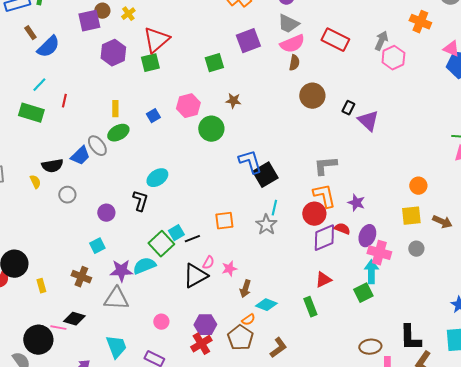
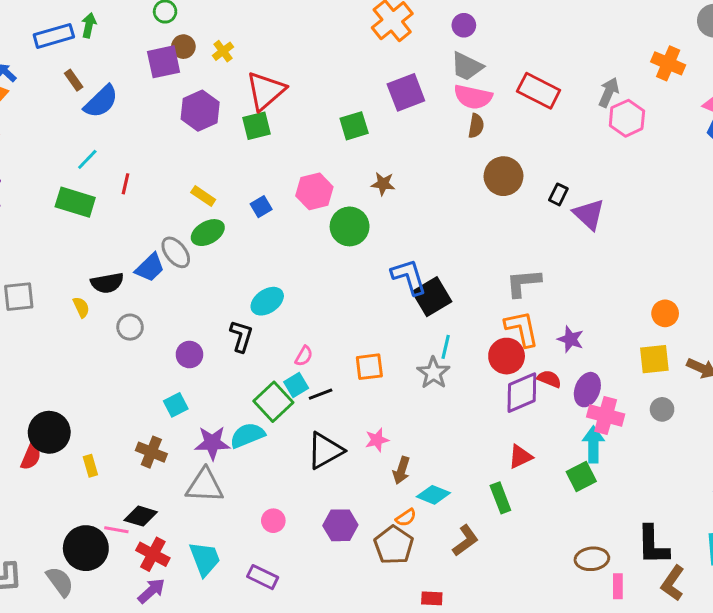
pink semicircle: (292, 44) -> (473, 97), turned 35
yellow rectangle: (115, 109) -> (203, 196), turned -56
pink semicircle: (208, 263) -> (304, 356), moved
red cross: (201, 344) -> (153, 554), moved, turned -30
brown L-shape: (278, 348) -> (465, 540), moved

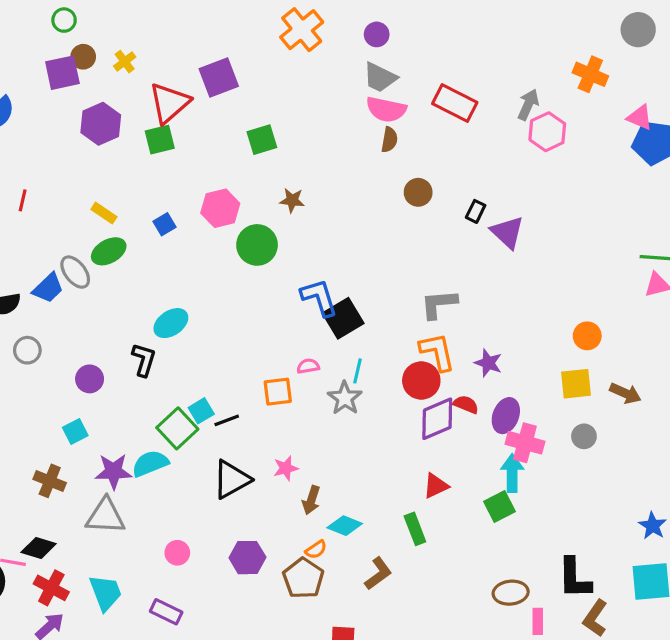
purple square: (406, 92) -> (219, 77), moved
brown circle: (503, 176) -> (418, 192), size x0.7
pink semicircle: (304, 356) -> (308, 366), moved, turned -130

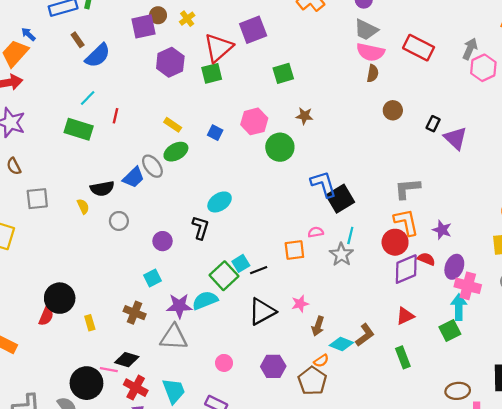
blue square: (165, 224) -> (215, 133), turned -32
green rectangle: (415, 529) -> (403, 357), moved
brown L-shape: (378, 573) -> (365, 335), moved

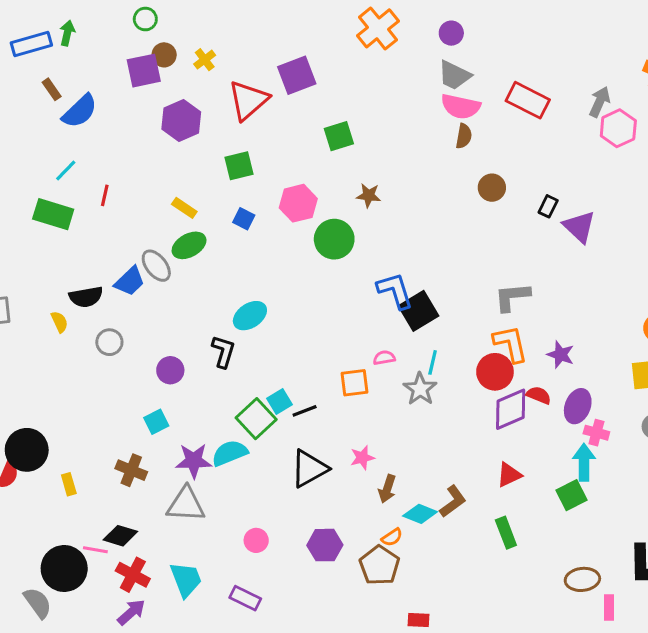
green square: (212, 73) -> (239, 166), moved
pink cross: (468, 286) -> (596, 433), size x0.7

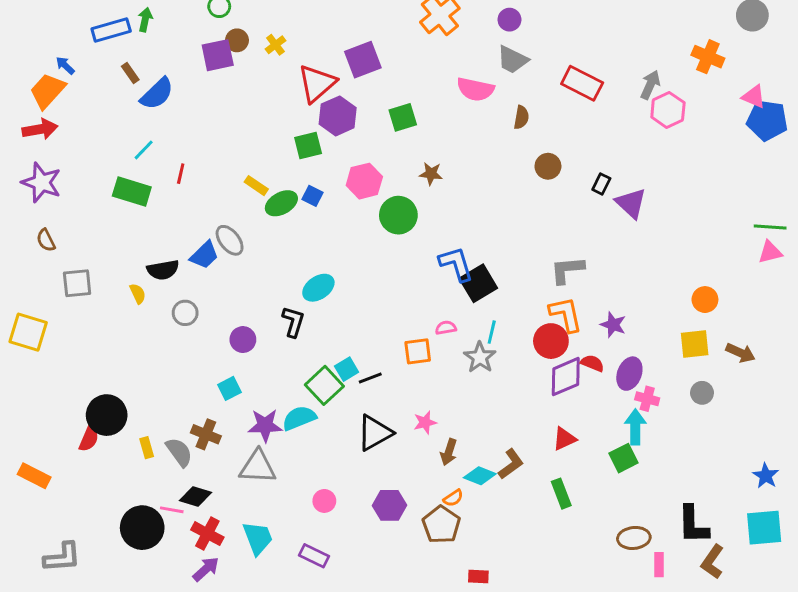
pink semicircle: (461, 106) -> (475, 89), moved
purple hexagon: (181, 120) -> (338, 116), moved
green ellipse: (189, 245) -> (281, 203), moved
gray semicircle: (38, 603) -> (179, 452), moved

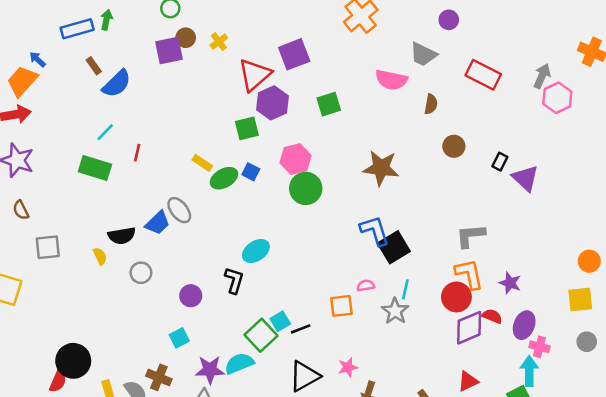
purple circle: (509, 20) -> (449, 20), moved
brown star: (431, 174) -> (381, 168), moved, size x1.8
green circle: (398, 215) -> (306, 188), moved

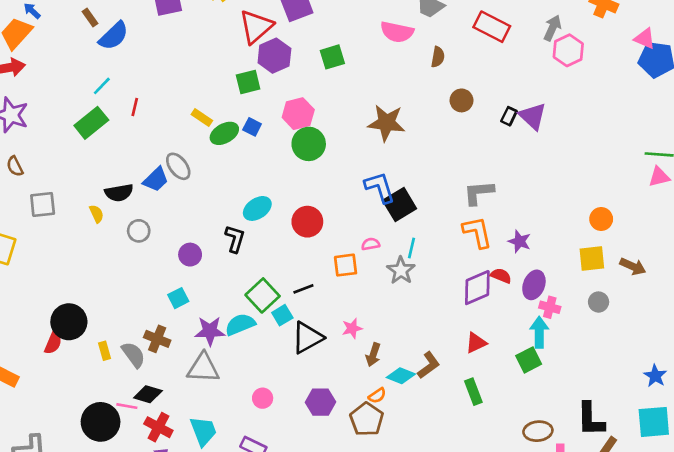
green rectangle: (95, 168) -> (91, 123), turned -56
purple triangle: (525, 178) -> (533, 116), moved
red circle: (456, 297) -> (307, 222), moved
cyan square: (280, 321) -> (282, 315), moved

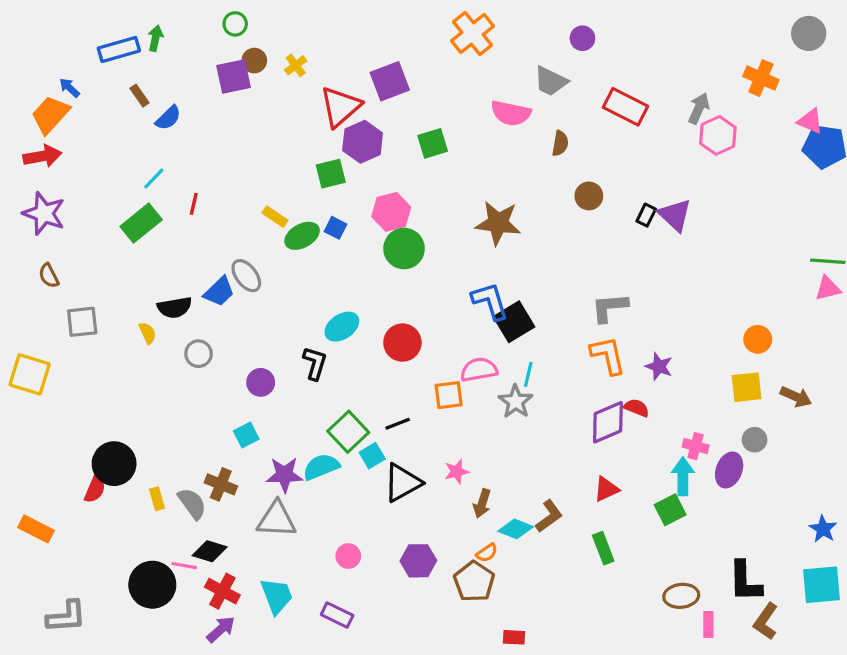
blue semicircle: (114, 36) -> (168, 118), size x0.7
pink semicircle: (371, 244) -> (479, 370), size x1.6
purple ellipse: (534, 285) -> (729, 470), moved

